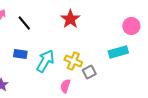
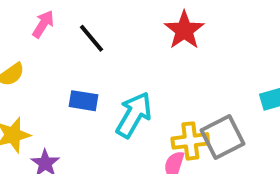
yellow cross: (73, 61) -> (190, 141), moved, turned -30
gray square: (89, 72) -> (223, 137), size x1.5

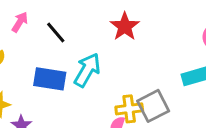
blue rectangle: (83, 101) -> (50, 79), size x1.5
cyan arrow: (134, 115) -> (87, 70), moved

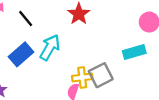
blue rectangle: (50, 79) -> (21, 54), turned -50

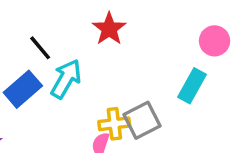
black line: (26, 19) -> (40, 48), moved
cyan rectangle: (134, 52) -> (192, 86), turned -45

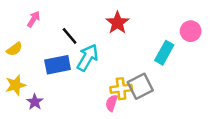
cyan rectangle: (192, 86) -> (164, 53), moved
blue rectangle: (23, 89) -> (58, 65), turned 30

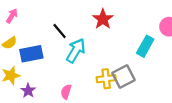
pink arrow: (34, 19) -> (12, 16), moved
blue rectangle: (58, 65) -> (31, 54), moved
pink semicircle: (112, 103) -> (66, 92), moved

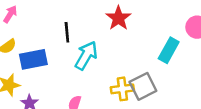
black line: (60, 31) -> (67, 32), turned 35

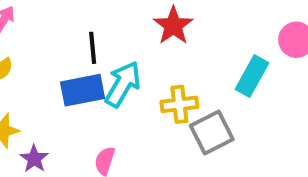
blue rectangle: (33, 59) -> (83, 90), moved
yellow cross: (122, 89) -> (179, 104), moved

